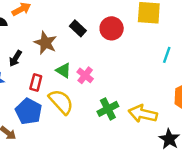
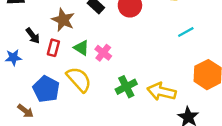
cyan line: (167, 55) -> (186, 32), turned 42
black arrow: (15, 58) -> (33, 36), turned -70
red rectangle: (36, 83) -> (53, 48), moved

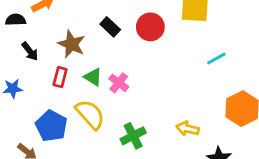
black arrow: (33, 36) -> (30, 51), moved
green cross: (126, 87) -> (133, 136), moved
yellow arrow: (162, 92) -> (188, 129), size x0.7

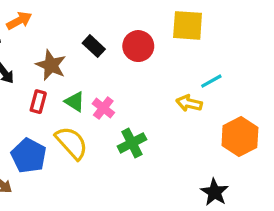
yellow arrow: (188, 129) -> (189, 103), moved
green cross: (133, 136) -> (132, 143), moved

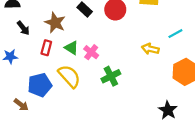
cyan line: (211, 81) -> (175, 34), moved
blue pentagon: (29, 156) -> (40, 85), turned 30

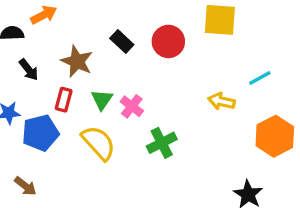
green triangle: (71, 48) -> (102, 100), turned 32
blue pentagon: (40, 85) -> (40, 133), moved

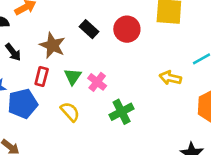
yellow semicircle: (99, 143) -> (70, 112), size x0.7

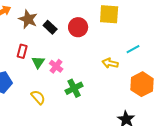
brown star: (52, 45) -> (28, 19), moved
red rectangle: (42, 77) -> (22, 51), moved
yellow semicircle: (70, 112) -> (38, 97), moved

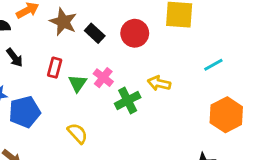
yellow arrow: (110, 63) -> (159, 83), moved
pink cross: (56, 66) -> (103, 78), moved
green cross: (74, 88) -> (128, 100), moved

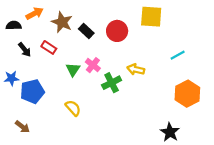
red rectangle: (55, 68) -> (49, 47), moved, turned -72

